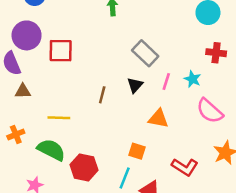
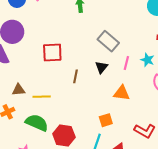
red square: (61, 51) -> (52, 53), moved
brown triangle: (23, 91) -> (19, 90), moved
orange square: (137, 151) -> (106, 120), turned -32

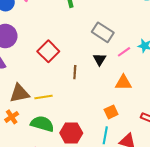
red square: (52, 53) -> (48, 51), turned -35
pink line: (126, 63) -> (124, 52), turned 48
brown triangle: (19, 90) -> (20, 93), size x1.5

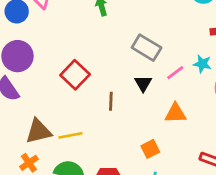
orange square: (111, 112) -> (150, 149), moved

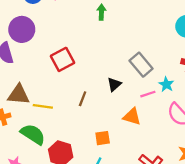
gray rectangle: (147, 48) -> (141, 65), moved
pink line: (175, 73) -> (148, 94), moved
brown line: (111, 101) -> (83, 99), moved

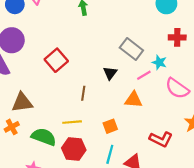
yellow line: (43, 106) -> (72, 122), moved

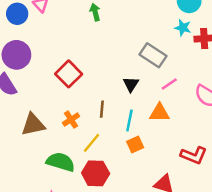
cyan star: (159, 62) -> (183, 28), moved
yellow line: (72, 122) -> (91, 143), turned -42
orange cross: (12, 127) -> (71, 120), moved
cyan line: (110, 154) -> (129, 120), moved

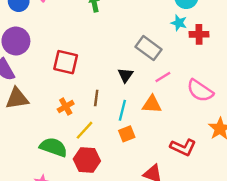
red square: (69, 74) -> (66, 62), turned -35
brown triangle: (33, 125) -> (17, 99), moved

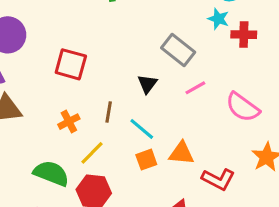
orange triangle: (152, 104) -> (181, 153), moved
cyan line: (122, 110) -> (142, 129), turned -66

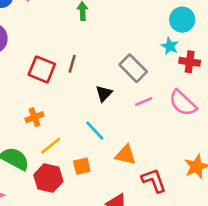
pink semicircle: (243, 107) -> (183, 103), moved
brown line: (109, 112) -> (72, 64), moved
orange square: (146, 160) -> (82, 166), moved
red L-shape: (218, 179) -> (154, 180), turned -144

